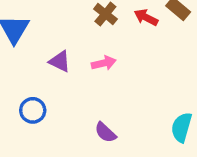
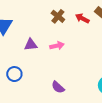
purple triangle: (60, 61) -> (31, 45), turned -32

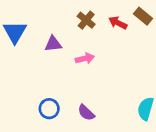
purple triangle: (31, 45) -> (53, 44), moved
blue circle: (14, 74) -> (49, 109), moved

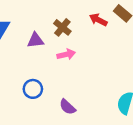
brown cross: (86, 20) -> (62, 27), moved
blue circle: (49, 109) -> (33, 89), moved

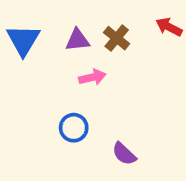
purple triangle: (35, 40) -> (77, 40), moved
pink arrow: (66, 54) -> (92, 77), moved

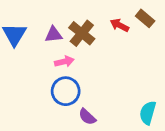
brown cross: (117, 38) -> (82, 33), size x1.4
blue circle: (74, 128) -> (66, 91), moved, size x1.4

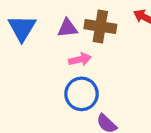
brown cross: (82, 33) -> (100, 26), turned -30

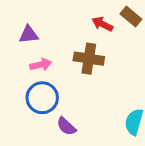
brown cross: (100, 26) -> (89, 59), moved

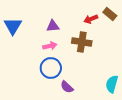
red arrow: (102, 24) -> (91, 19), turned -48
purple triangle: (29, 35) -> (53, 26), moved

